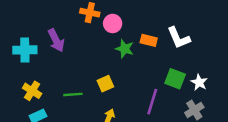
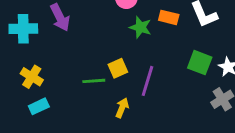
green line: (73, 94) -> (94, 81), moved
purple line: (152, 102) -> (147, 81), moved

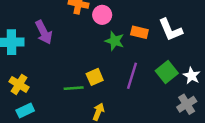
green square: (200, 63) -> (167, 72), turned 30
purple line: (147, 81) -> (132, 76), moved

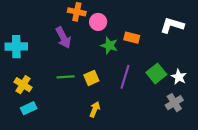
white L-shape: (170, 30) -> (172, 25), moved, turned 130
purple arrow: (44, 32) -> (63, 38), moved
green line: (74, 88) -> (66, 77), moved

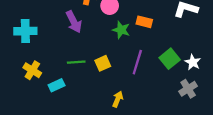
cyan rectangle: (29, 108) -> (57, 85), moved
yellow arrow: (95, 109) -> (118, 99), moved

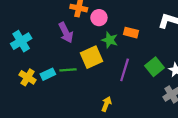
cyan cross: (25, 31) -> (21, 41), turned -30
yellow square: (103, 63) -> (92, 57), moved, size x1.5
cyan rectangle: (57, 85) -> (48, 74), moved

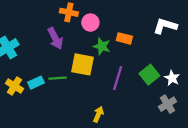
yellow square: (92, 57) -> (82, 64), turned 35

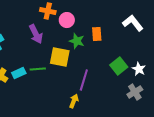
white L-shape: (165, 26) -> (133, 23), turned 35
orange rectangle: (124, 38) -> (97, 34), turned 72
purple line: (118, 78) -> (84, 80), moved

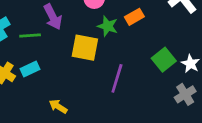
orange rectangle: (97, 34) -> (134, 17), turned 64
green line: (38, 69) -> (30, 36), moved
yellow arrow: (74, 101) -> (58, 106), moved, turned -80

